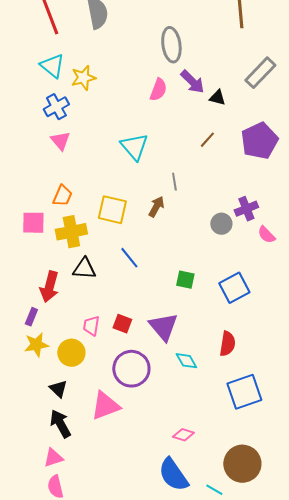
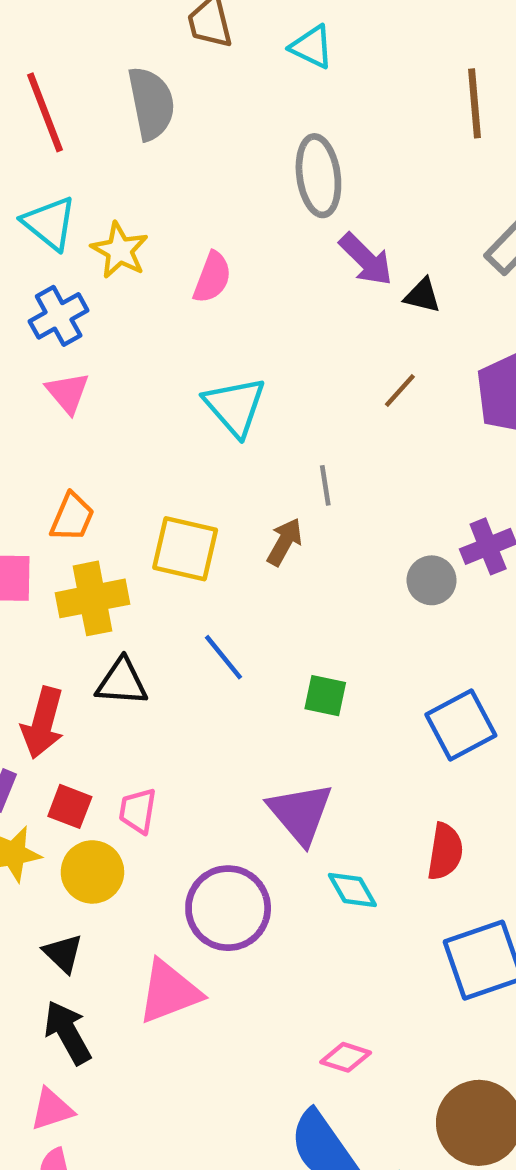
yellow star: (83, 78) -> (120, 250), turned -30
pink semicircle: (158, 90) -> (212, 277), moved
green square: (185, 280) -> (325, 696), moved
red square: (122, 324) -> (70, 806), moved

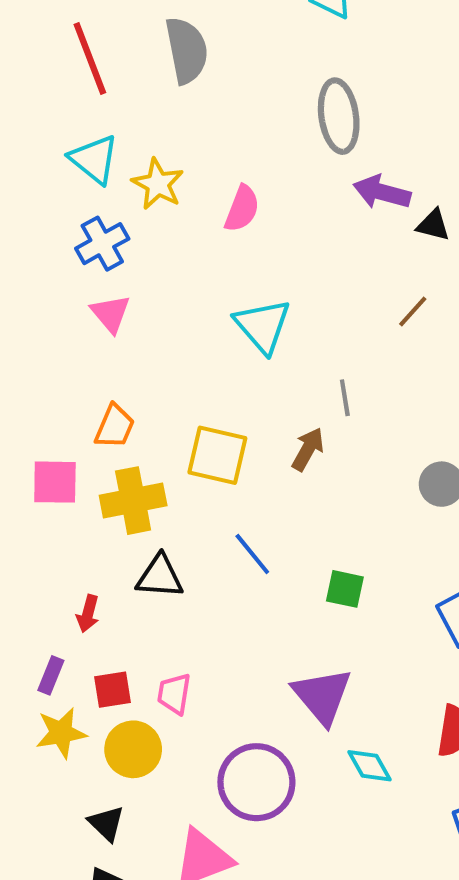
purple arrow: (366, 259) -> (382, 192), turned 150
red arrow: (43, 723) -> (88, 614), size x0.6
red square: (70, 806) -> (113, 690), turned -30

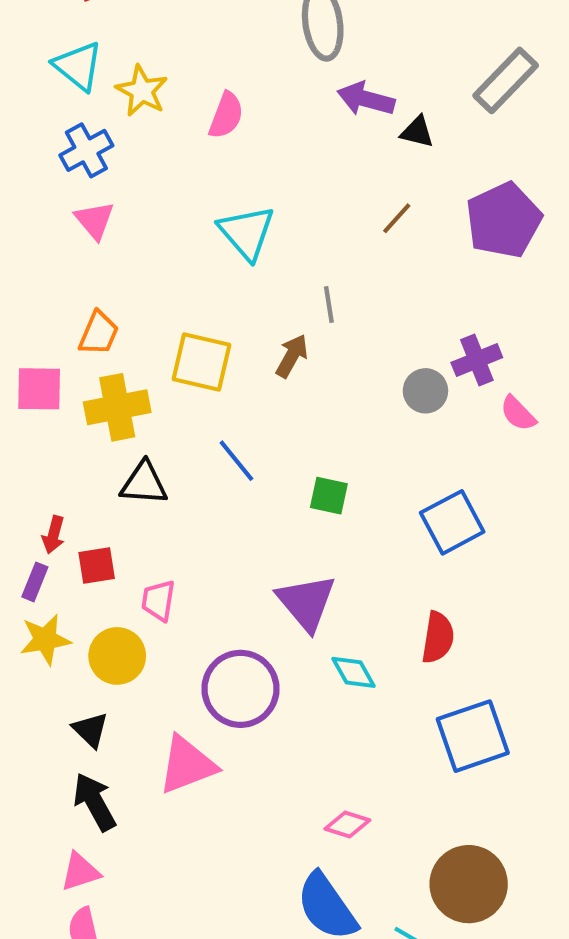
red arrow: (88, 614) -> (53, 535), moved
red square: (113, 690) -> (97, 566), moved

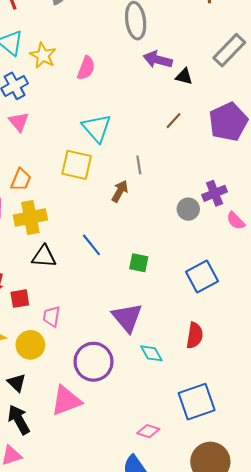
yellow square: (201, 362) -> (77, 165), moved
blue square: (473, 736) -> (197, 402), moved

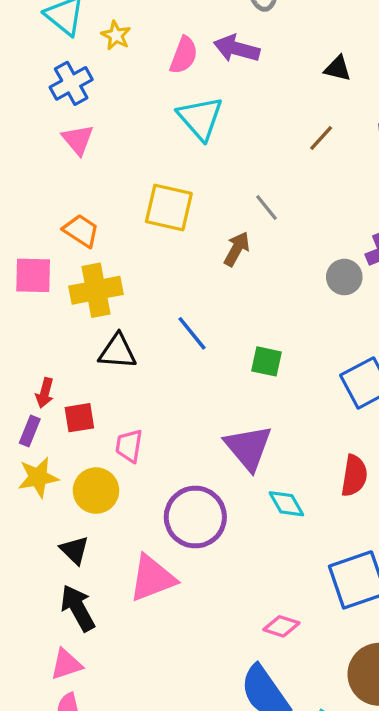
yellow star: (43, 55) -> (116, 35), size x0.7
purple arrow: (158, 60) -> (237, 49), moved
cyan triangle: (97, 128) -> (200, 118), moved
gray line: (139, 165) -> (266, 208), turned -30
orange trapezoid: (21, 180) -> (81, 231), turned -80

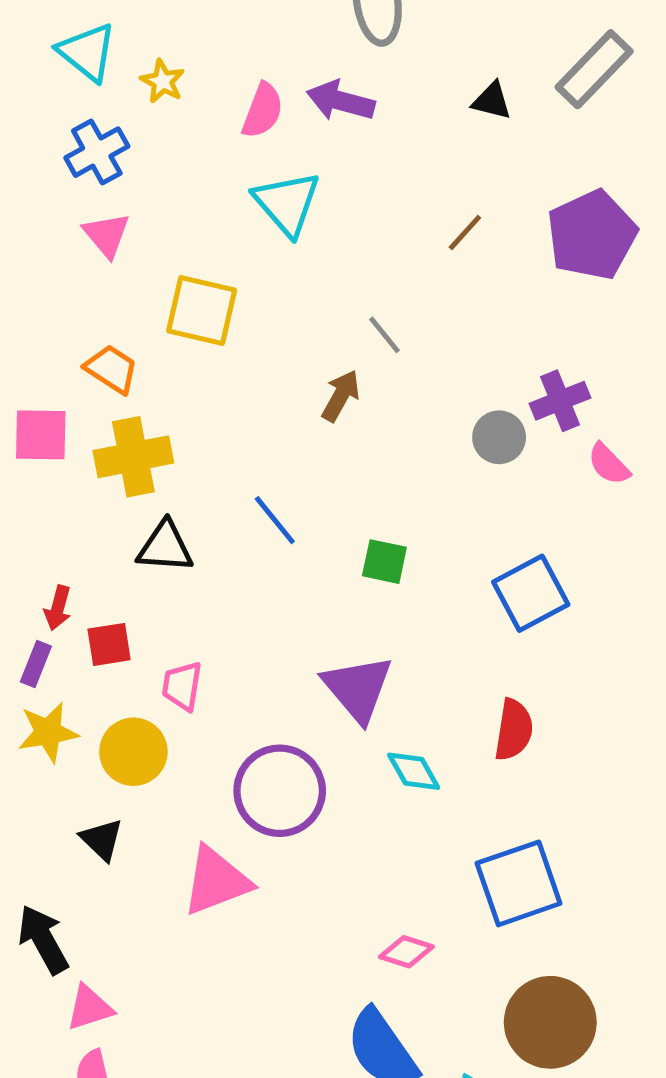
black triangle: (338, 68) -> (492, 101), moved
yellow square: (169, 208) -> (202, 311), moved
black arrow: (78, 608) -> (43, 939), moved

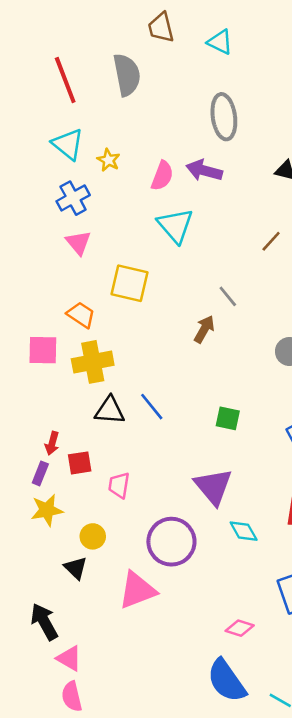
blue line: (275, 520) -> (152, 407), moved
yellow circle: (133, 752) -> (93, 536), moved, size x0.7
pink triangle: (90, 1008) -> (69, 658), turned 48

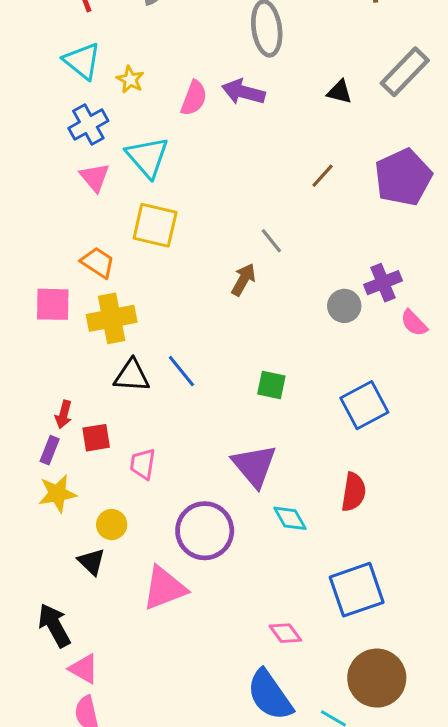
cyan triangle: (175, 226) -> (147, 157), moved
pink diamond: (240, 628) -> (285, 633), turned 36

